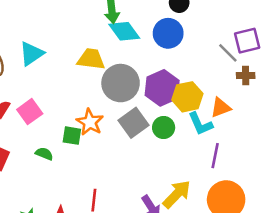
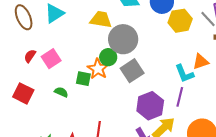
purple hexagon: (162, 88) -> (150, 106), moved
yellow hexagon: (187, 97) -> (180, 21), moved
green circle: (164, 128) -> (108, 57), moved
purple line: (215, 156) -> (180, 97), moved

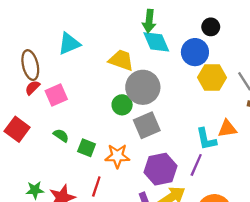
brown ellipse: (24, 17) -> (30, 65), moved
orange star: (98, 69) -> (117, 156), moved, turned 30
green square: (83, 79) -> (87, 148), moved

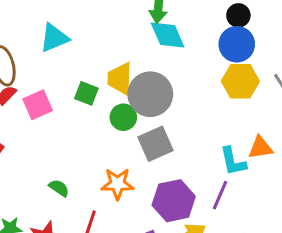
blue circle: (195, 52) -> (237, 44), moved
yellow trapezoid: (121, 60) -> (120, 79), moved, turned -108
green semicircle: (61, 135) -> (59, 188), moved
green square: (87, 148) -> (86, 93), moved

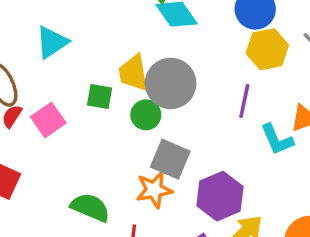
gray square: (156, 144) -> (170, 159), moved, turned -32
green semicircle: (59, 188) -> (90, 207), size x1.6
purple line: (220, 195) -> (244, 101), moved

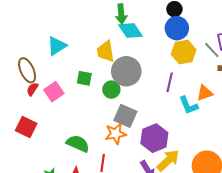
yellow trapezoid: (134, 73) -> (106, 51), moved

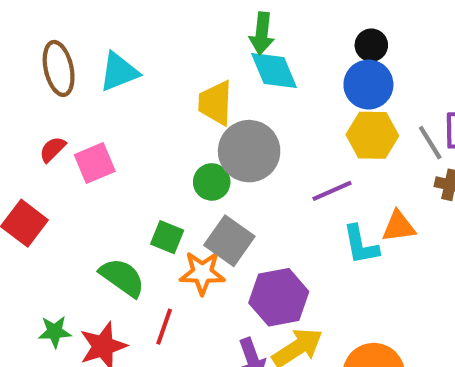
brown ellipse: (27, 70) -> (59, 68), moved
green square: (84, 78) -> (167, 237), moved
purple line: (170, 82) -> (332, 191), turned 42

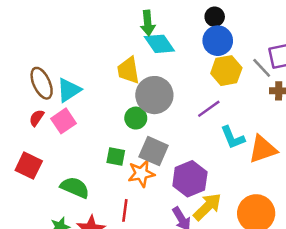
brown ellipse: (59, 68) -> (42, 83), moved
cyan triangle: (119, 72) -> (69, 90), moved
orange triangle: (399, 227) -> (263, 149), moved, size x1.4
green semicircle: (122, 277) -> (75, 187), moved

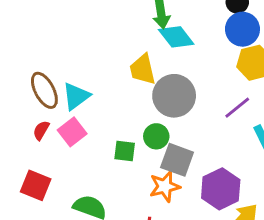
green circle: (136, 118) -> (156, 136), moved
green square: (116, 156) -> (125, 151), moved

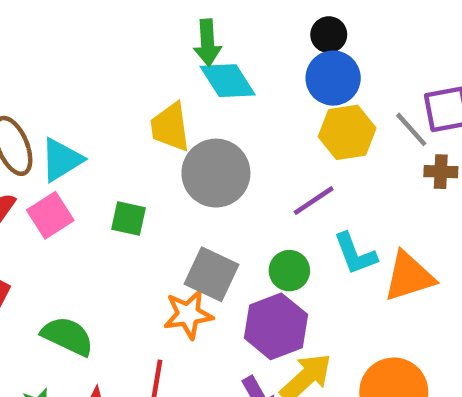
green circle: (156, 136) -> (289, 271), moved
green square: (125, 151) -> (129, 219), moved

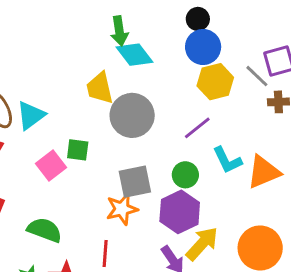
pink square: (50, 215) -> (51, 166), moved
gray square: (212, 274) -> (135, 182), turned -32

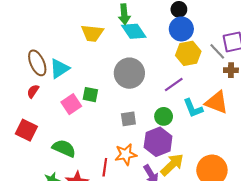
yellow trapezoid: (100, 88) -> (92, 33), moved, turned -75
orange triangle: (264, 172) -> (217, 102), moved, turned 40
gray square: (135, 182) -> (128, 119), size x0.7
orange star: (122, 209) -> (126, 154), moved

